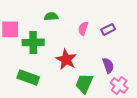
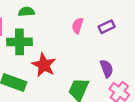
green semicircle: (51, 16) -> (26, 12), moved
red star: (66, 59) -> (44, 65), moved

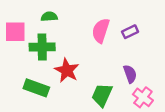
pink semicircle: (78, 26) -> (101, 31), size x1.5

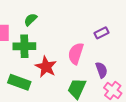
green semicircle: (49, 16) -> (31, 20), turned -40
pink semicircle: (101, 31) -> (76, 53), moved

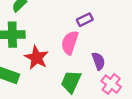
purple rectangle: (101, 33) -> (85, 20), moved

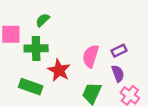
purple rectangle: (85, 20) -> (119, 51), moved

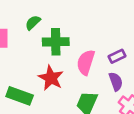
green cross: (36, 48) -> (56, 42), moved

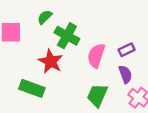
green cross: (56, 42) -> (67, 36), turned 30
red star: (51, 78) -> (51, 61), moved

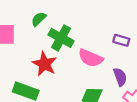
purple rectangle: (127, 50) -> (121, 40), moved, turned 42
pink semicircle: (96, 56) -> (91, 58), turned -85

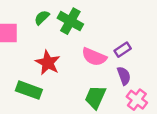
green cross: (61, 38) -> (70, 21), moved
purple rectangle: (121, 40) -> (123, 50), moved, turned -49

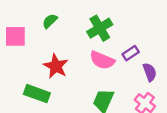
green cross: (70, 21) -> (100, 28), moved, turned 30
purple semicircle: (124, 76) -> (150, 72), moved

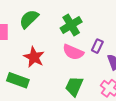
green semicircle: (50, 21) -> (29, 19), size x1.5
purple rectangle: (131, 53) -> (97, 46), turned -32

